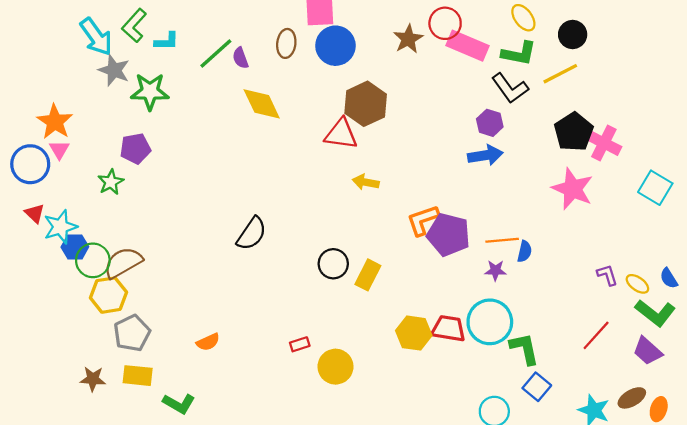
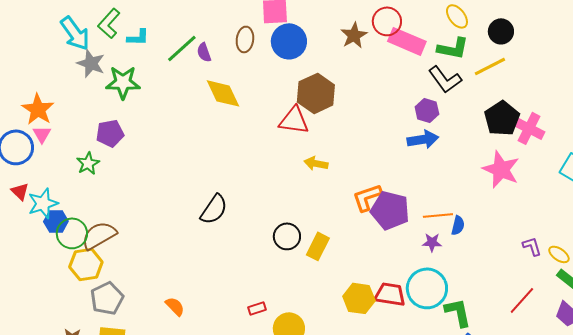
orange semicircle: (208, 342) -> (175, 306), turned -110

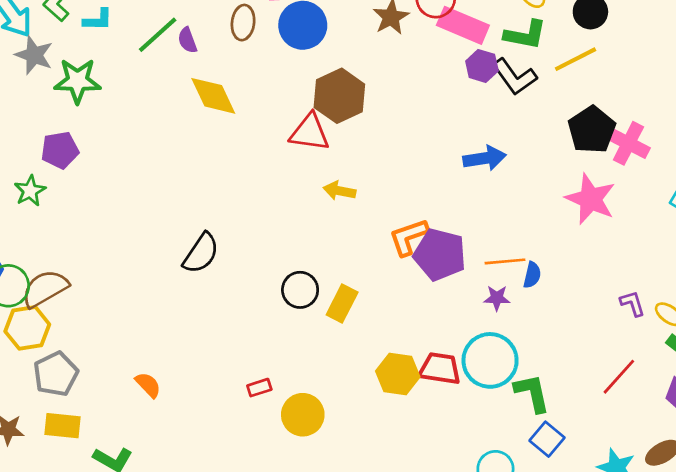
purple hexagon: (427, 110) -> (482, 66), moved

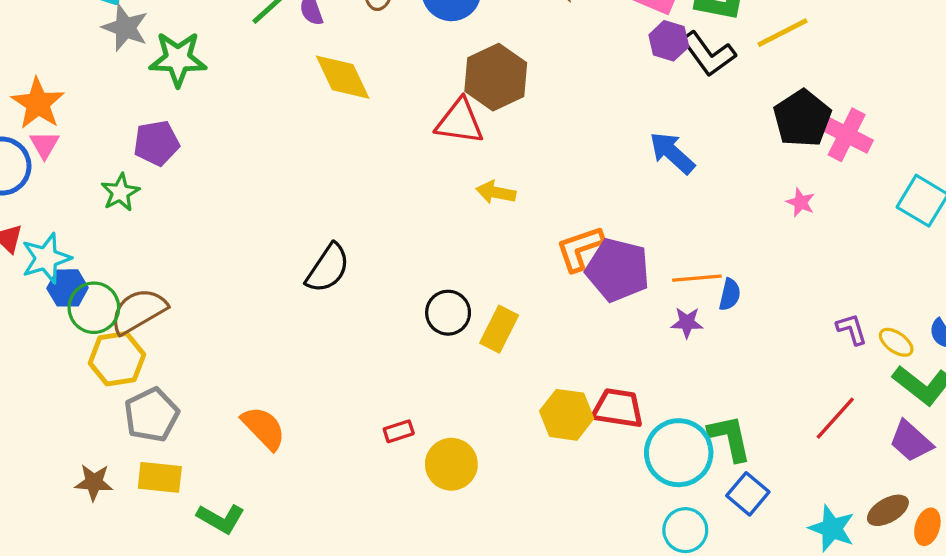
blue arrow: (485, 158) -> (672, 153), turned -129
pink star: (590, 199) -> (801, 202), size x0.5
cyan circle: (490, 360) -> (679, 453), moved
orange semicircle: (148, 385) -> (264, 428), size x1.4

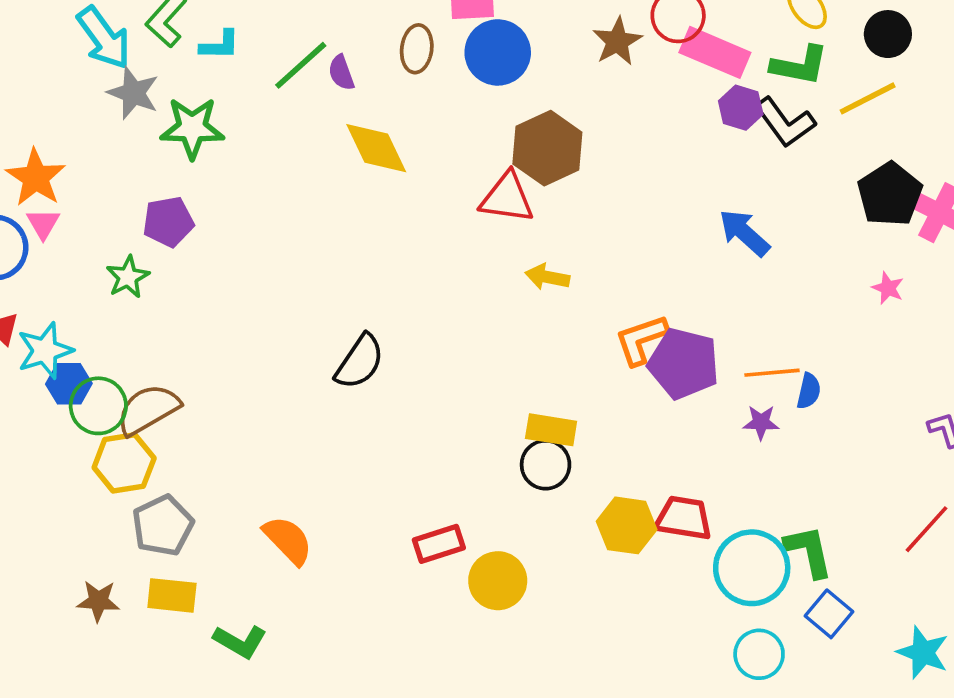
black circle: (448, 313) -> (546, 465), moved
yellow rectangle: (499, 329) -> (551, 430), turned 72
red rectangle: (399, 431) -> (439, 544), size x1.5

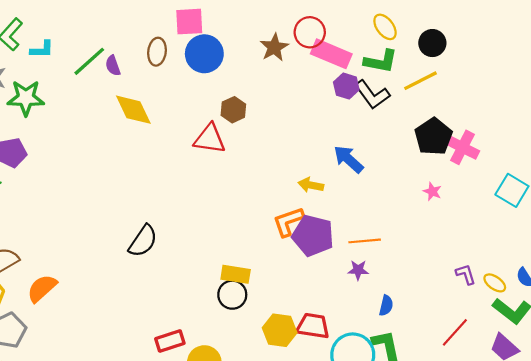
brown hexagon: (547, 148) -> (233, 110), size x0.6
yellow arrow: (547, 277) -> (311, 185), moved
black semicircle: (360, 362) -> (143, 241), moved
blue semicircle: (809, 391) -> (386, 305), moved
orange semicircle: (288, 540) -> (42, 288), moved, turned -88

